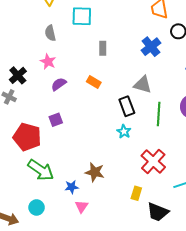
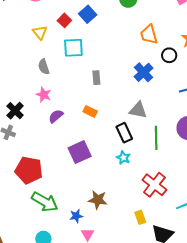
purple square: (56, 120) -> (80, 152), moved, size x1.6
yellow rectangle: (136, 193) -> (140, 217), turned -32

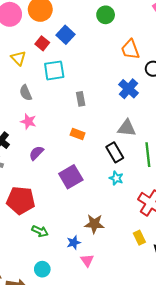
purple semicircle: (56, 116) -> (36, 153), moved
green arrow: (45, 202) -> (40, 231), size x0.6

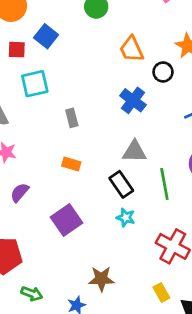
red square: (42, 43) -> (17, 50), turned -32

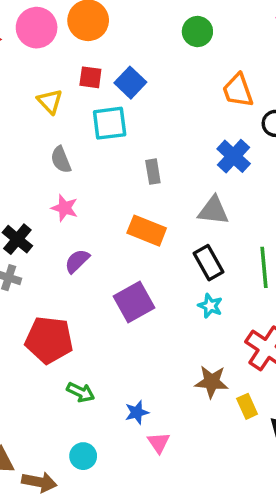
blue square: (46, 36) -> (130, 83), moved
gray triangle: (134, 151) -> (213, 211), moved
orange rectangle: (71, 164) -> (147, 231), size x1.5
brown star: (101, 279) -> (212, 382), moved

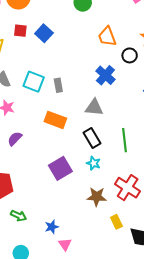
cyan square: (110, 123) -> (34, 82), moved, turned 30
purple square: (134, 302) -> (60, 168), moved
brown star: (212, 382) -> (97, 197), moved

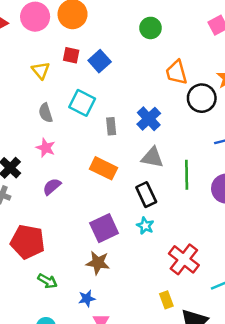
black circle: (130, 55) -> (202, 98), size x1.5
blue cross: (105, 75) -> (149, 119), moved
cyan square: (34, 82) -> (82, 103), moved
green line: (125, 140) -> (187, 175), moved
brown star: (97, 197) -> (98, 263), moved

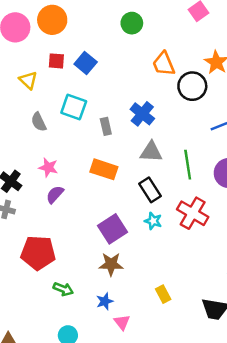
pink star: (46, 148) -> (48, 167), moved
red cross: (184, 259) -> (193, 213), moved
yellow rectangle: (166, 300) -> (163, 294), moved

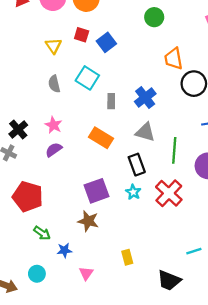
blue star: (105, 301) -> (64, 250), moved

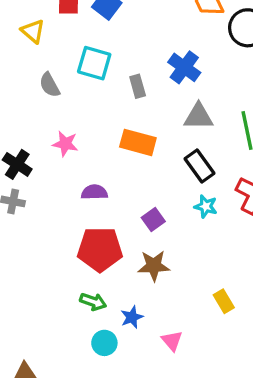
purple semicircle: (54, 150) -> (94, 192), moved, turned 49
purple square: (97, 191) -> (153, 220), size x0.6
red pentagon: (28, 197) -> (100, 249), moved
cyan circle: (37, 274) -> (104, 343), moved

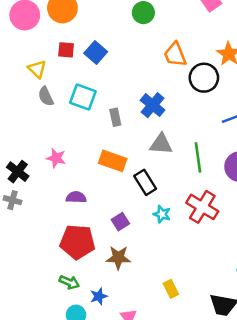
gray semicircle: (50, 85) -> (46, 96), moved
black rectangle: (200, 166) -> (145, 182), moved

